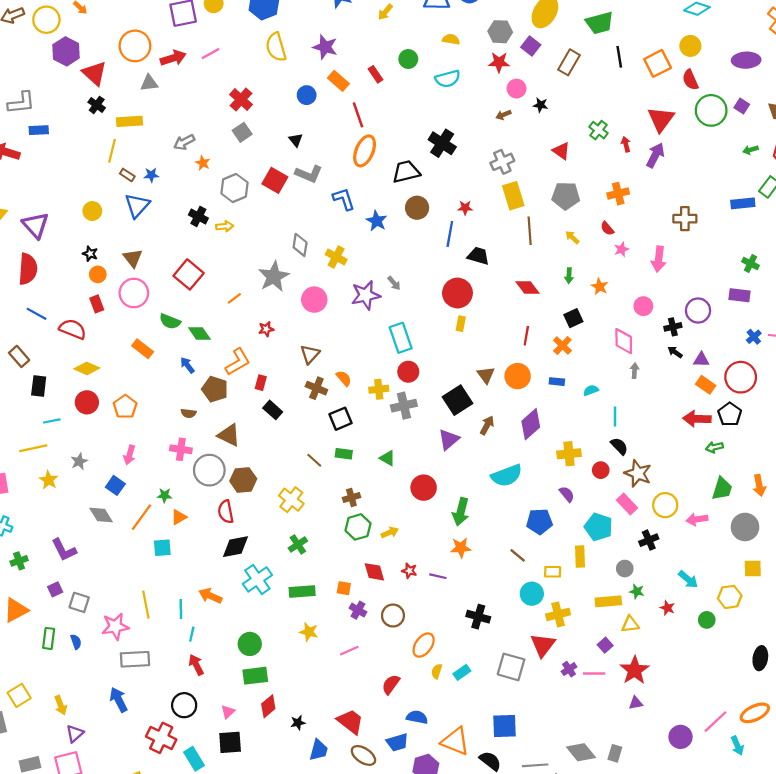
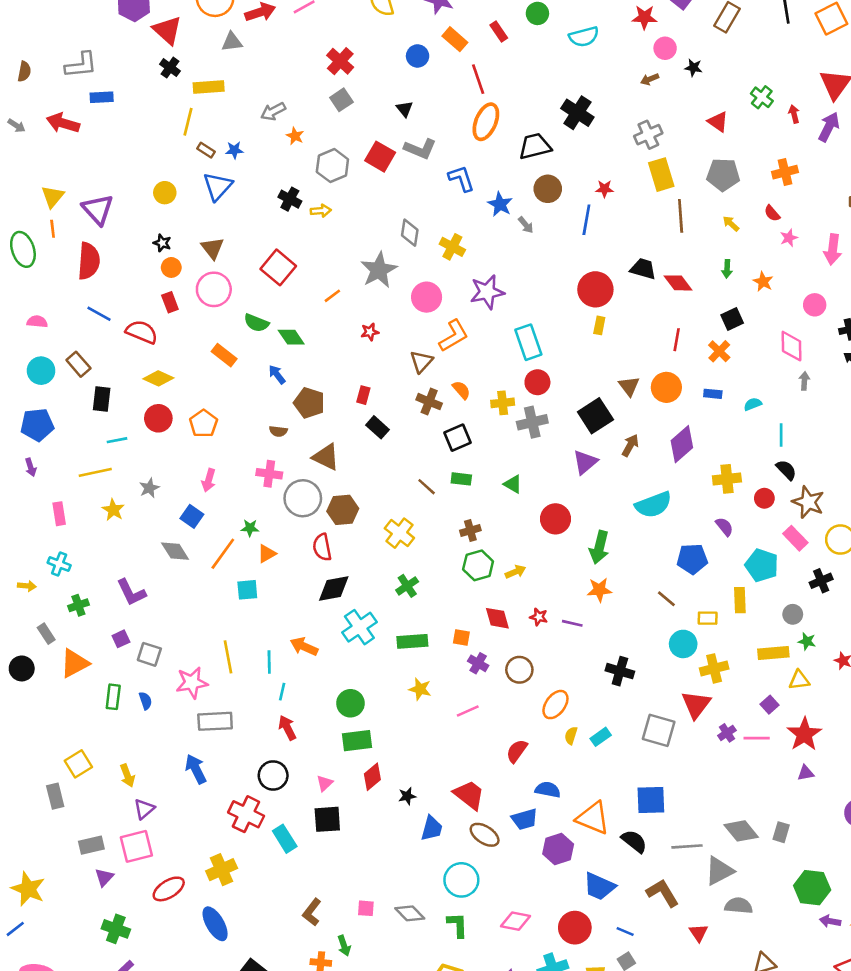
black trapezoid: (478, 256) -> (643, 269), moved
gray arrow: (394, 283) -> (526, 225), moved
orange L-shape: (238, 362) -> (454, 336), moved

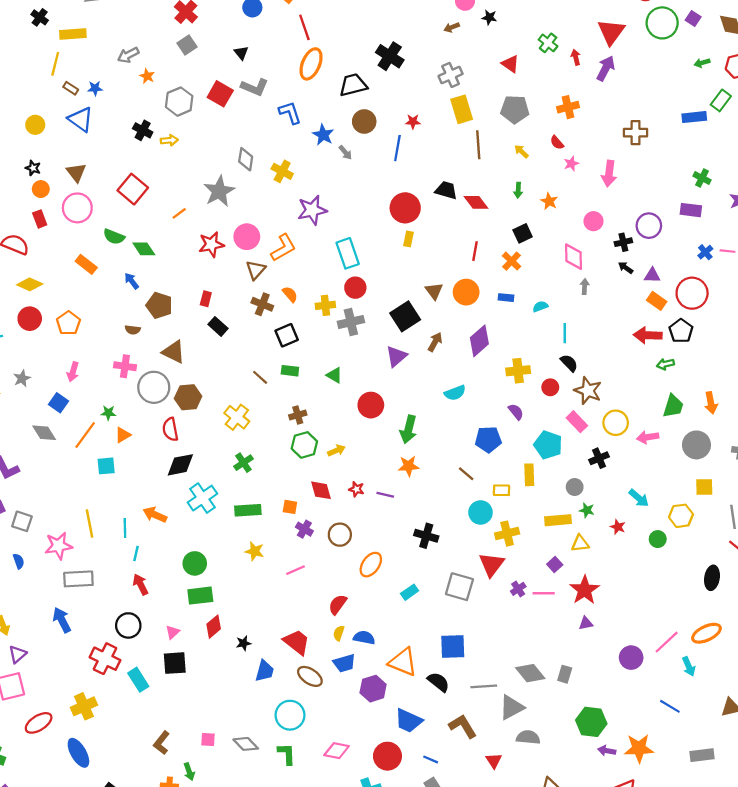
blue triangle: (218, 186) -> (81, 119), turned -36
pink circle: (427, 297) -> (247, 237), moved
red star: (370, 332) -> (211, 244), size x1.6
cyan semicircle: (653, 505) -> (455, 393), size x0.7
yellow semicircle: (571, 736) -> (339, 633), moved

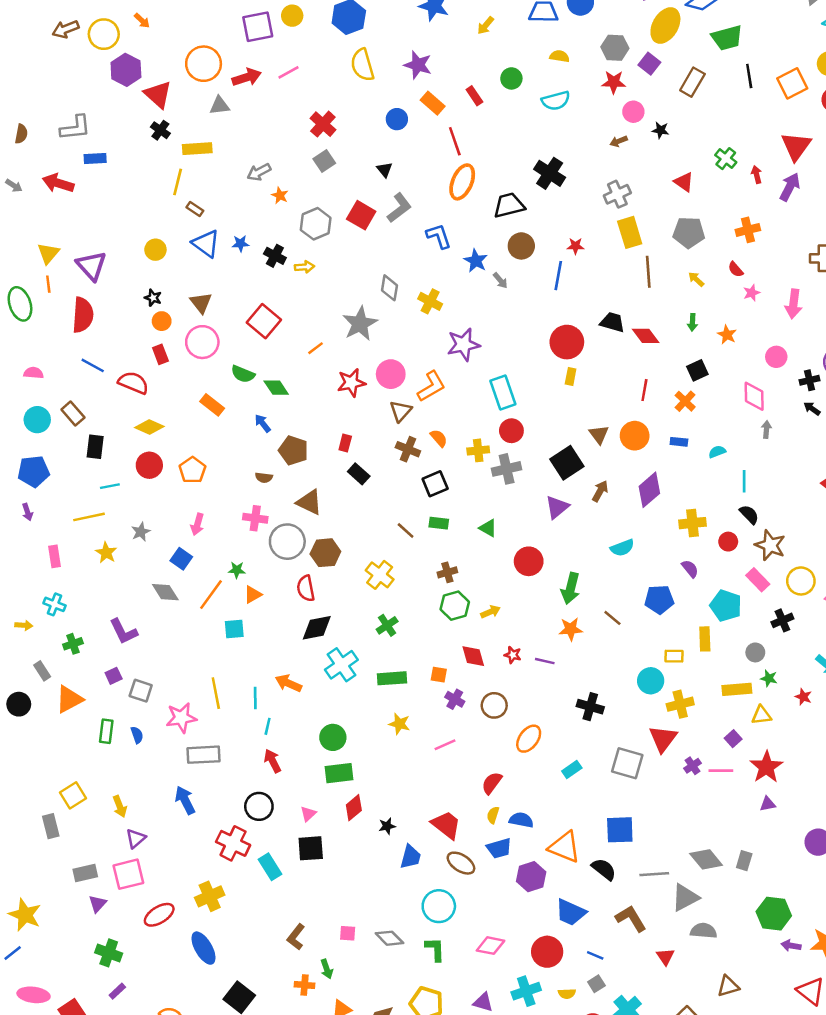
gray L-shape: (255, 87) -> (399, 208), turned -60
blue star: (95, 88) -> (240, 244), moved
brown line: (466, 474) -> (612, 618), moved

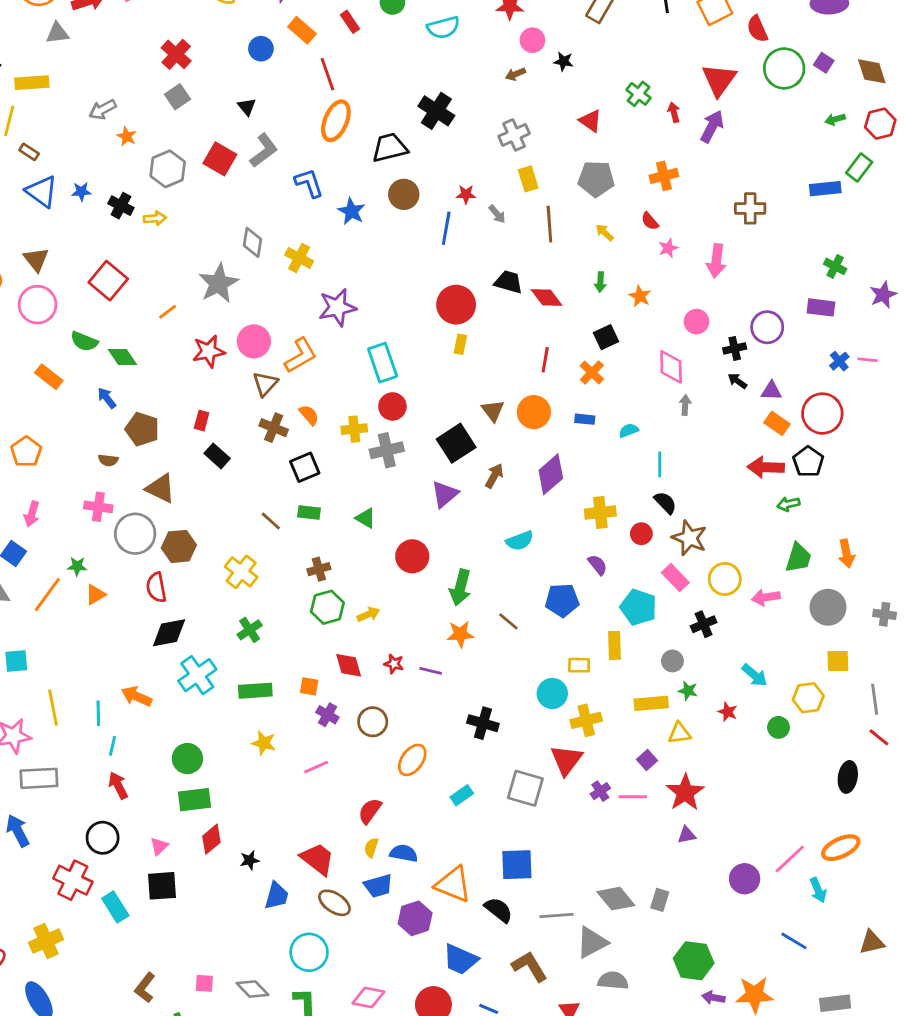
yellow rectangle: (630, 232) -> (528, 179), size x0.7
gray arrow: (500, 280) -> (497, 214), moved
cyan square: (234, 629) -> (16, 661), moved

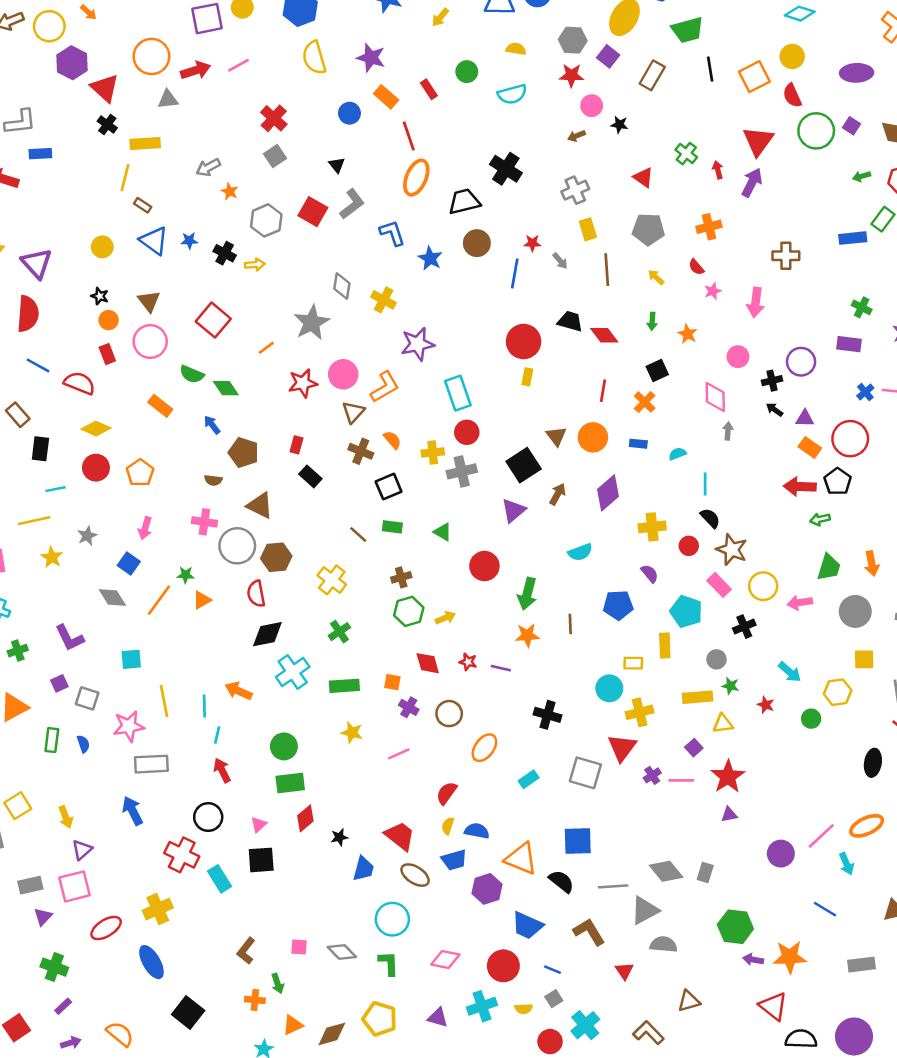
brown line: (508, 621) -> (570, 624), turned 48

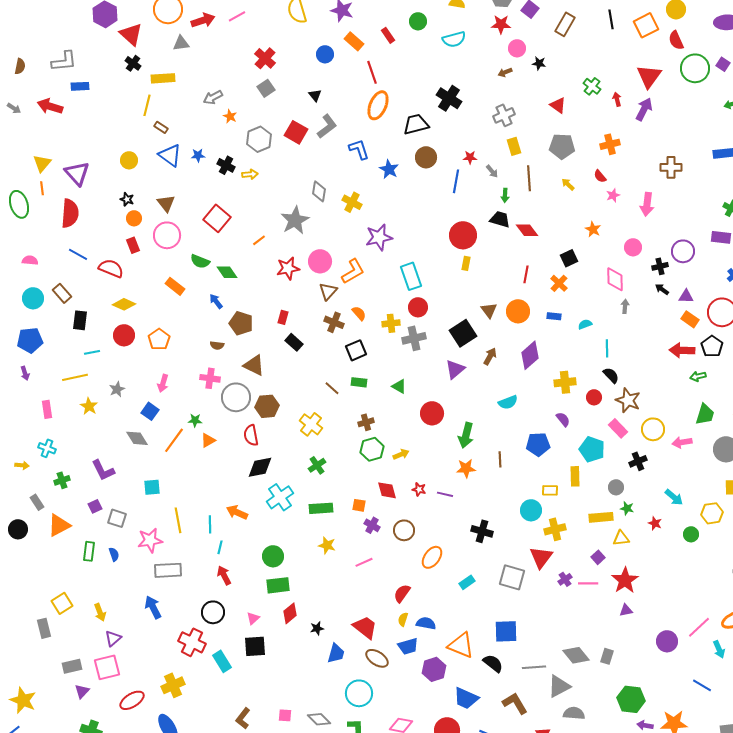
green arrow: (652, 321) -> (505, 195), moved

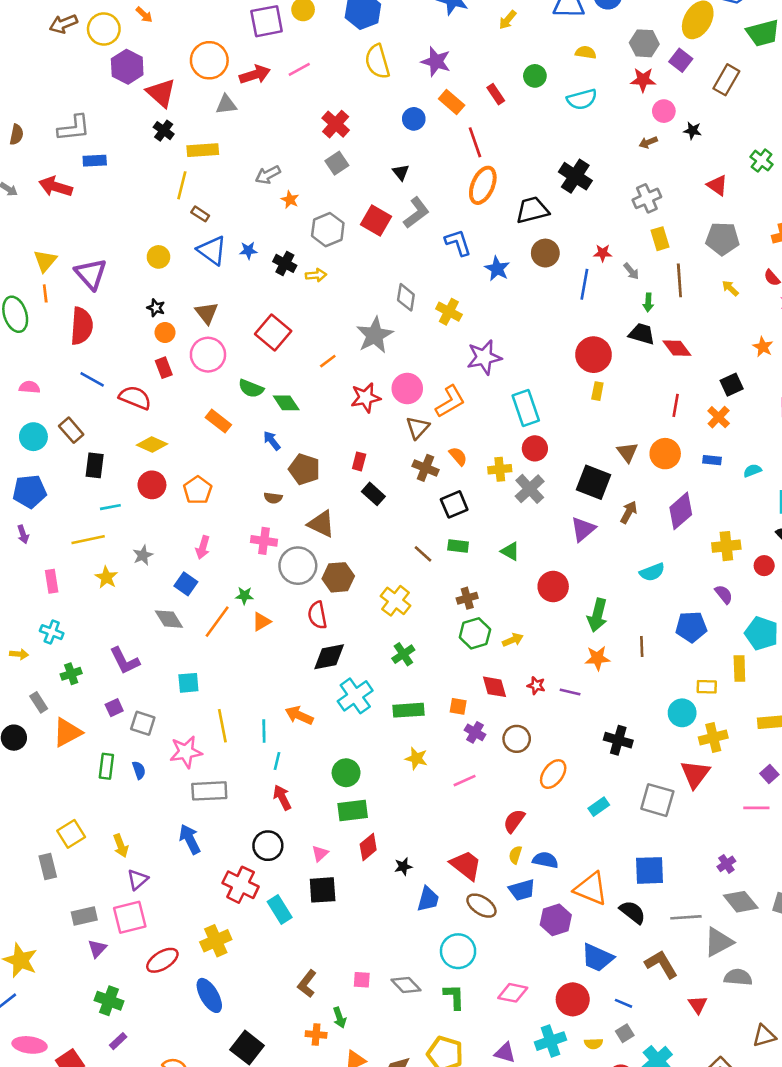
black square: (463, 333) -> (594, 482), turned -36
gray cross: (414, 338) -> (530, 489), turned -30
purple cross: (565, 579) -> (726, 864), moved

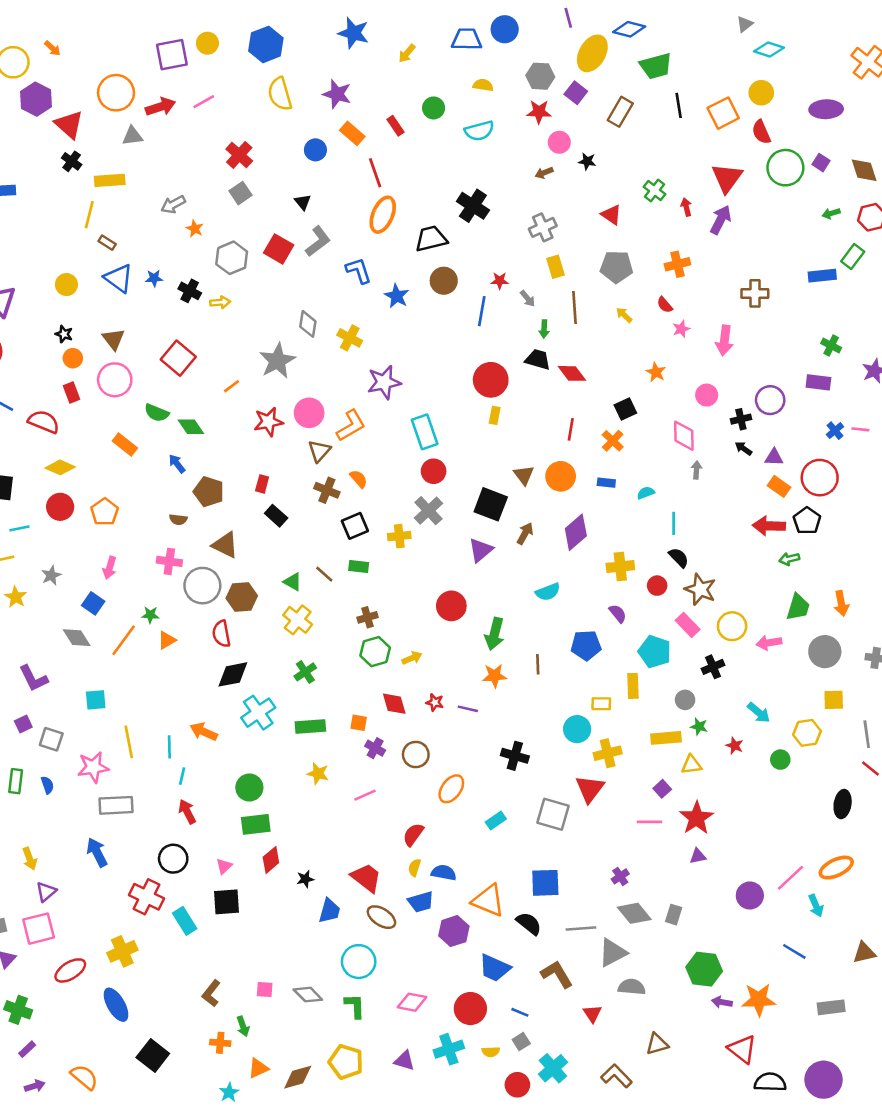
yellow cross: (500, 469) -> (399, 536), moved
green triangle: (510, 551) -> (293, 582), moved

